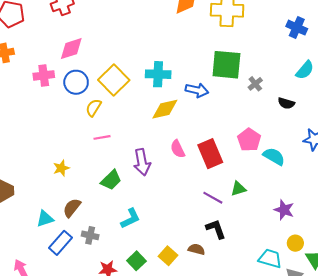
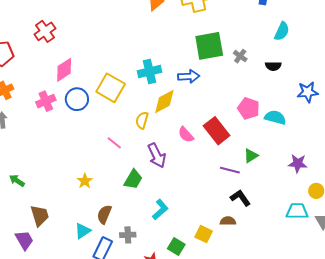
yellow semicircle: (94, 108) -> (142, 120), moved
pink line: (102, 137) -> (114, 143), turned 63

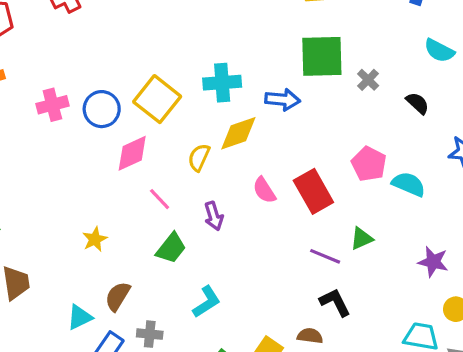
cyan semicircle: (282, 31) -> (439, 51), turned 84
black semicircle: (273, 66) -> (417, 103), turned -147
pink diamond: (64, 70) -> (132, 153), moved
pink line: (114, 143) -> (160, 199), moved
purple arrow: (157, 155) -> (214, 216), size x0.7

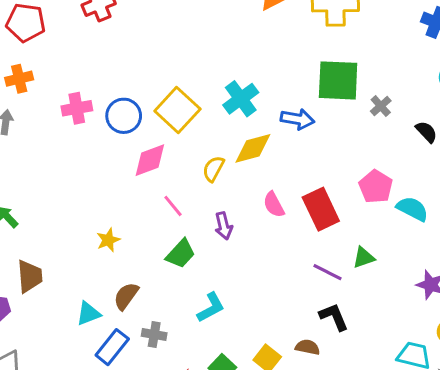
cyan cross: (222, 83) -> (241, 99), turned -36

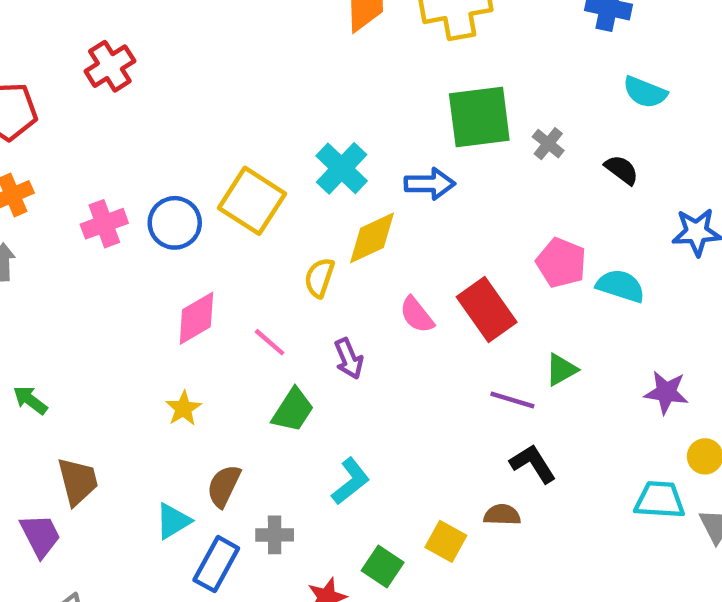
pink diamond: (150, 160) -> (196, 318), moved

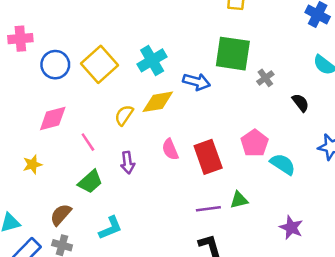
pink cross: (104, 224) -> (20, 39), moved
purple line: (512, 400) -> (208, 209), turned -40
brown semicircle: (224, 486) -> (61, 215), moved

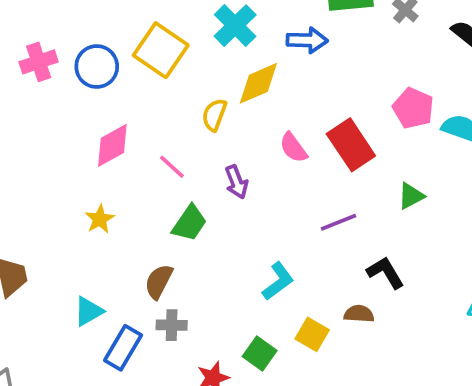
pink cross: (20, 39) -> (39, 62), moved
purple line: (208, 209) -> (339, 222), moved
cyan L-shape: (110, 228) -> (278, 281), moved

